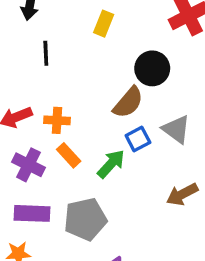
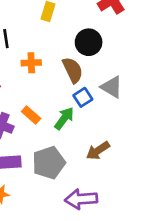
brown semicircle: (128, 102) -> (73, 70), turned -60
orange cross: (57, 120) -> (31, 63), moved
brown arrow: (182, 194) -> (98, 151), moved

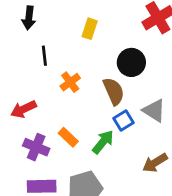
orange cross: (31, 63) -> (70, 82), turned -36
brown arrow: (98, 151) -> (155, 163), moved

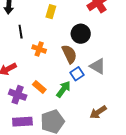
orange cross: (70, 82) -> (39, 49), turned -32
brown arrow: (155, 163) -> (98, 112), moved

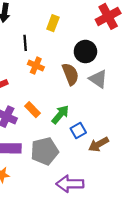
black line: (21, 32) -> (25, 43), moved
gray triangle: (98, 66) -> (98, 79), moved
blue square: (77, 74) -> (78, 131), moved

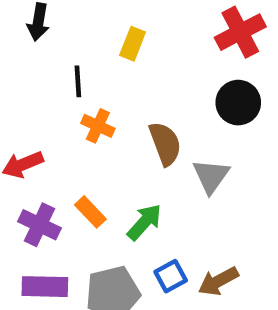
black circle: (85, 52) -> (238, 103), moved
gray triangle: (98, 79) -> (211, 176), moved, turned 30
blue square: (78, 131) -> (171, 276), moved

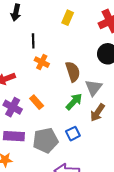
yellow rectangle: (133, 44) -> (68, 18), moved
green arrow: (144, 222) -> (74, 102), moved
brown arrow: (218, 281) -> (97, 113), moved, turned -30

